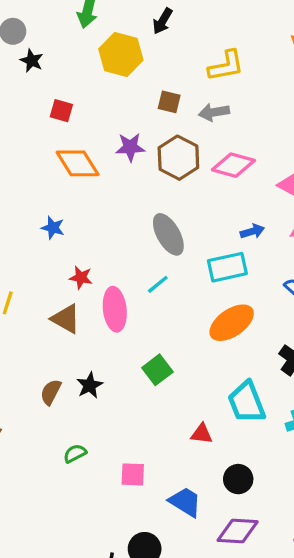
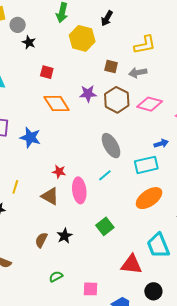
blue star: (53, 228) -> (30, 137), moved, size x1.5
red triangle: (202, 434) -> (131, 264), size x1.6

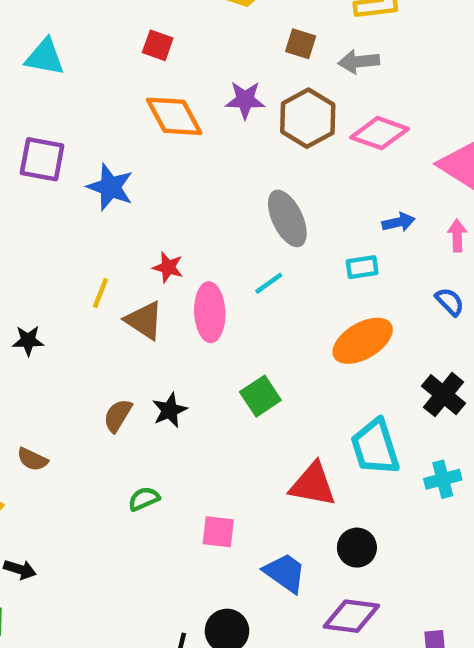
cyan rectangle: (146, 165) -> (362, 267), size x0.6
yellow line: (15, 187) -> (100, 293), moved

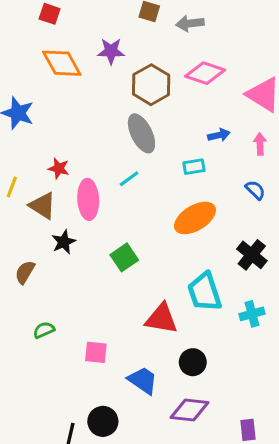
brown hexagon: (308, 118) -> (151, 85), moved
black star: (170, 410) -> (64, 242), moved

